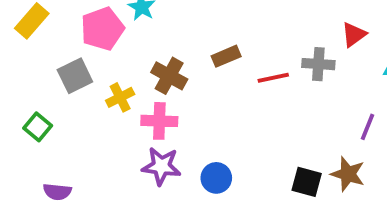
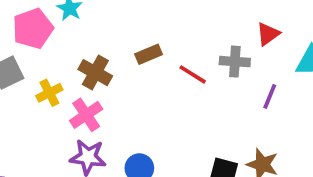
red line: (273, 78) -> (193, 74), turned 44
pink cross: (159, 121) -> (86, 115), turned -36
purple line: (367, 127) -> (270, 96), moved

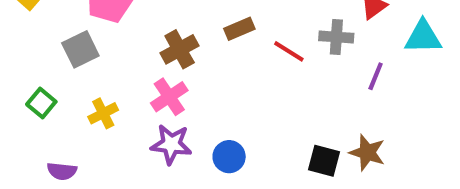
brown cross: (95, 73) -> (180, 49), turned 32
yellow cross: (49, 93) -> (103, 113), moved

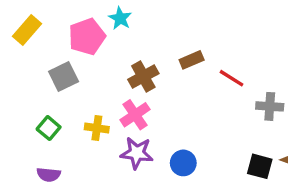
gray cross: (336, 37) -> (270, 106), moved
green square: (41, 103) -> (49, 128), moved
yellow cross: (103, 113) -> (97, 128), moved, turned 35

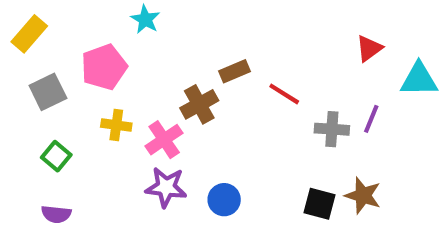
pink pentagon: (87, 37) -> (104, 67), moved
gray square: (64, 76) -> (48, 92), moved
brown cross: (143, 76) -> (199, 104), moved
yellow cross: (97, 128) -> (116, 125), moved

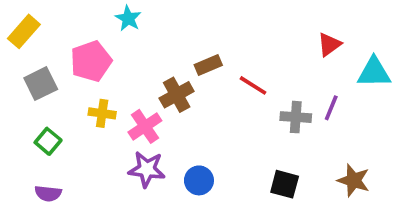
brown star: (363, 196) -> (353, 180), moved

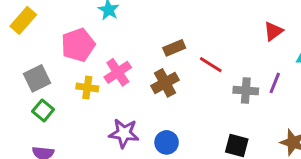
gray square: (41, 84) -> (37, 78), moved
brown cross: (177, 95) -> (165, 83), moved
pink cross: (145, 126) -> (118, 72), moved

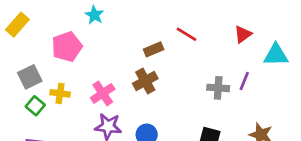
red line: (211, 65) -> (187, 34), moved
pink cross: (118, 72) -> (103, 93), moved
yellow cross: (87, 88) -> (60, 93), moved

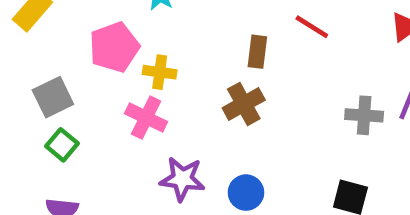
brown rectangle: (154, 49) -> (257, 52), turned -60
yellow cross: (60, 93) -> (160, 72), moved
pink cross: (103, 93) -> (146, 118), moved, turned -30

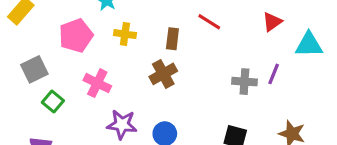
yellow cross: (160, 72) -> (125, 34), moved
green square: (62, 145) -> (53, 102), moved

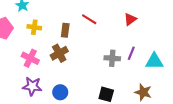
cyan triangle: (309, 45) -> (154, 61), moved
pink cross: (97, 83) -> (30, 58), moved

